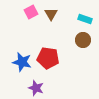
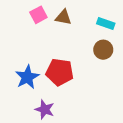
brown triangle: (51, 14) -> (63, 17), turned -48
blue star: (22, 62) -> (27, 77), turned 30

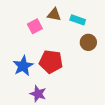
pink square: (38, 15) -> (35, 26), moved
cyan rectangle: (106, 24) -> (78, 20), moved

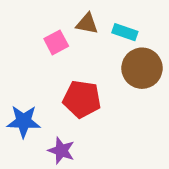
brown circle: (88, 42) -> (142, 68), size x1.5
blue star: (23, 66) -> (24, 121), moved, turned 30

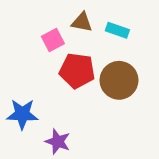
brown circle: (142, 68) -> (119, 80), moved
red pentagon: (82, 99) -> (77, 71), moved

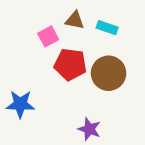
purple star: (58, 142) -> (89, 129), moved

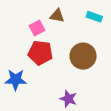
cyan rectangle: (107, 28) -> (94, 17), moved
red pentagon: (70, 64) -> (40, 53), moved

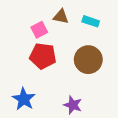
cyan rectangle: (94, 17) -> (91, 21), moved
blue star: (16, 80) -> (24, 99), moved, turned 30

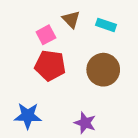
brown triangle: (61, 17) -> (71, 19), turned 35
blue star: (24, 99) -> (28, 116), turned -30

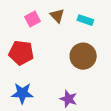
pink square: (46, 35) -> (32, 19), moved
red pentagon: (50, 66) -> (21, 53), moved

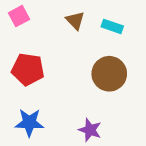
pink square: (32, 19) -> (19, 16), moved

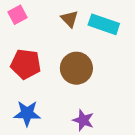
cyan rectangle: (112, 26) -> (104, 24), size x1.5
brown circle: (109, 74) -> (76, 68), moved

